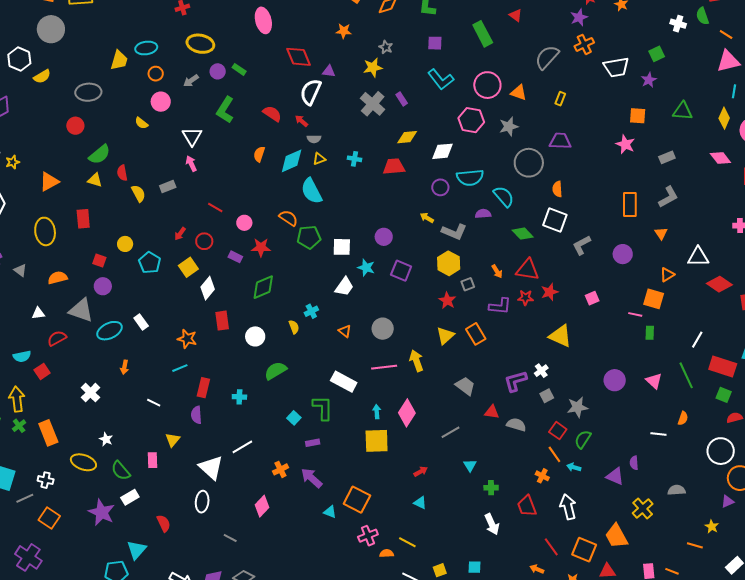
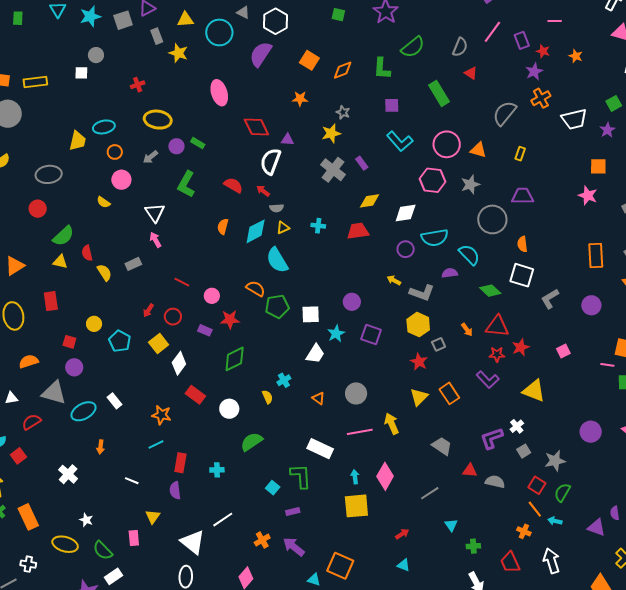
cyan star: (366, 268) -> (336, 334), turned 30
purple L-shape: (500, 306) -> (488, 380), moved, turned 45
red rectangle: (222, 321) -> (195, 395), turned -42

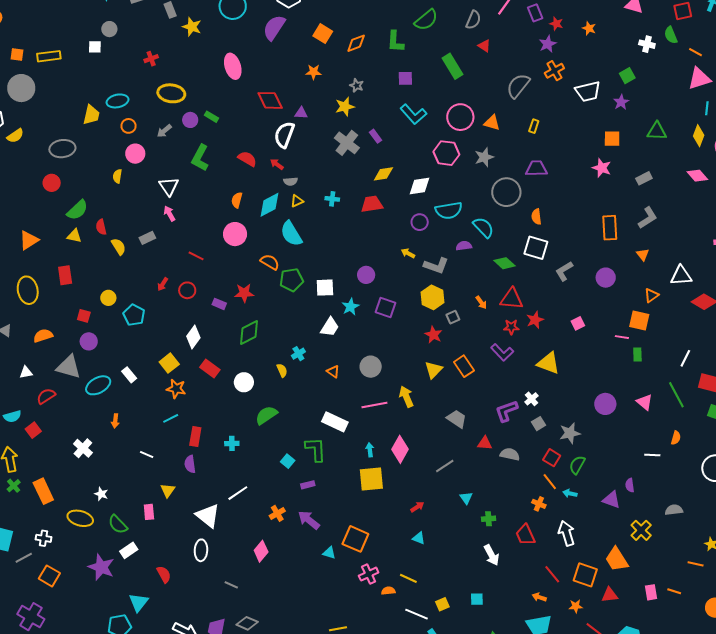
yellow semicircle: (103, 202) -> (117, 176), turned 64
pink circle: (212, 296) -> (235, 234), moved, size x1.5
yellow square: (159, 343) -> (169, 363), moved

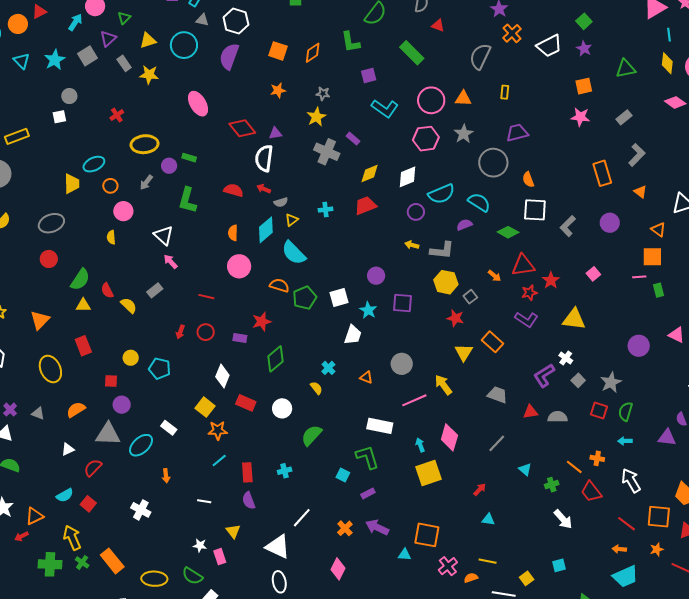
orange triangle: (651, 295) -> (658, 229), turned -35
orange line: (550, 482) -> (574, 467), moved
white star: (101, 494) -> (200, 545), moved

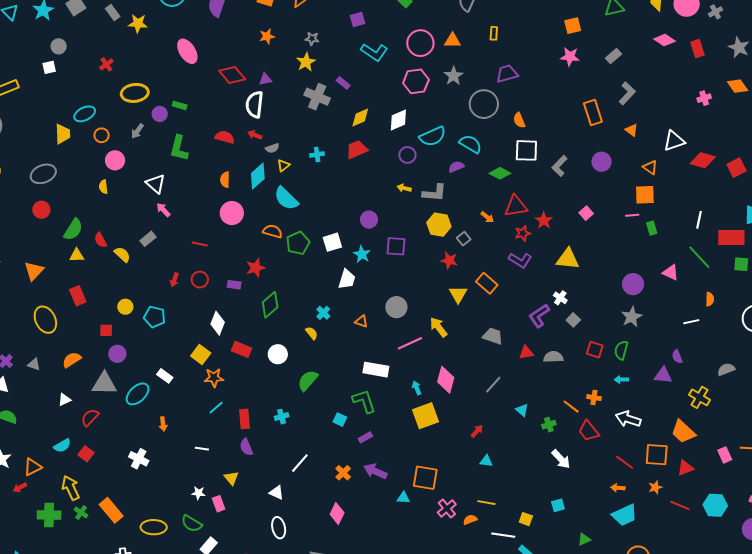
gray star: (611, 382) -> (632, 317), moved
white arrow: (631, 480) -> (628, 419), turned -40
white triangle: (278, 547) -> (277, 493), size x0.6
yellow square: (527, 578) -> (526, 519), turned -32

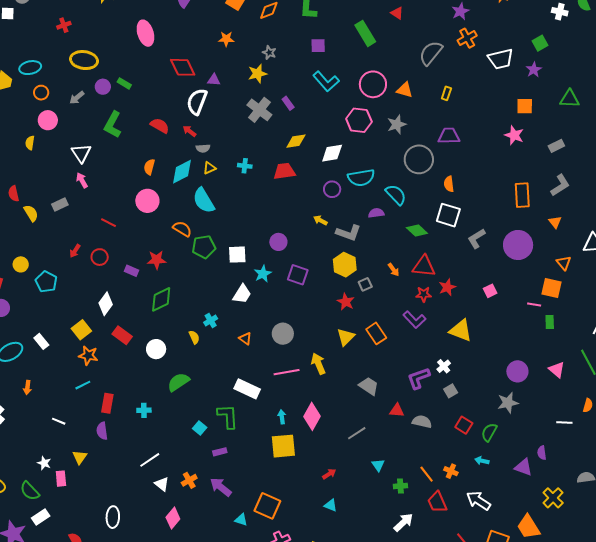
purple circle: (602, 162) -> (518, 245), size x1.5
white arrow: (561, 459) -> (403, 522), turned -105
white triangle: (277, 493) -> (162, 484), moved

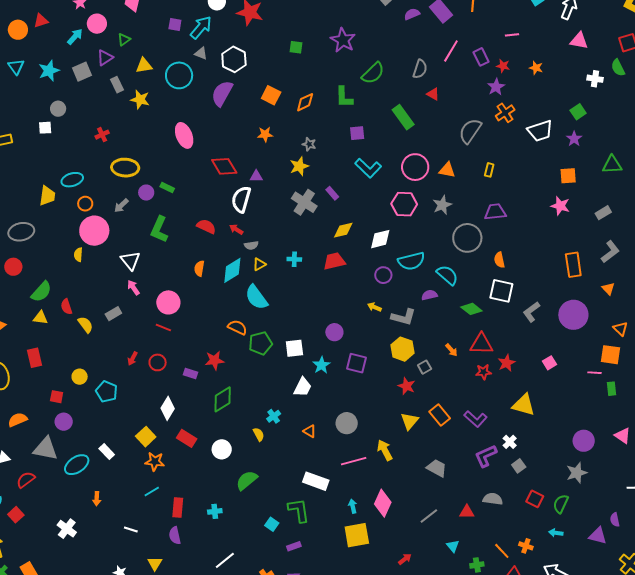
pink circle: (48, 120) -> (94, 231), size x1.5
pink circle: (147, 201) -> (168, 302), moved
purple L-shape: (414, 320) -> (476, 419), moved
red triangle: (397, 410) -> (467, 512), moved

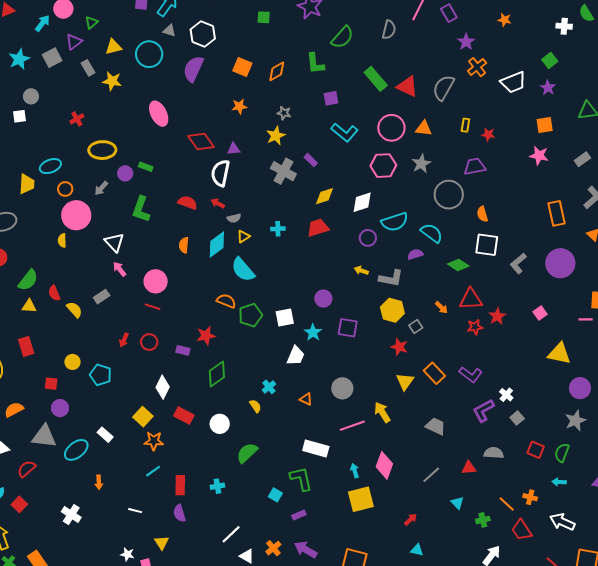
red star: (503, 66) -> (488, 134), moved
red triangle: (433, 94) -> (407, 86), moved, size x1.6
yellow triangle: (524, 405) -> (559, 354), moved

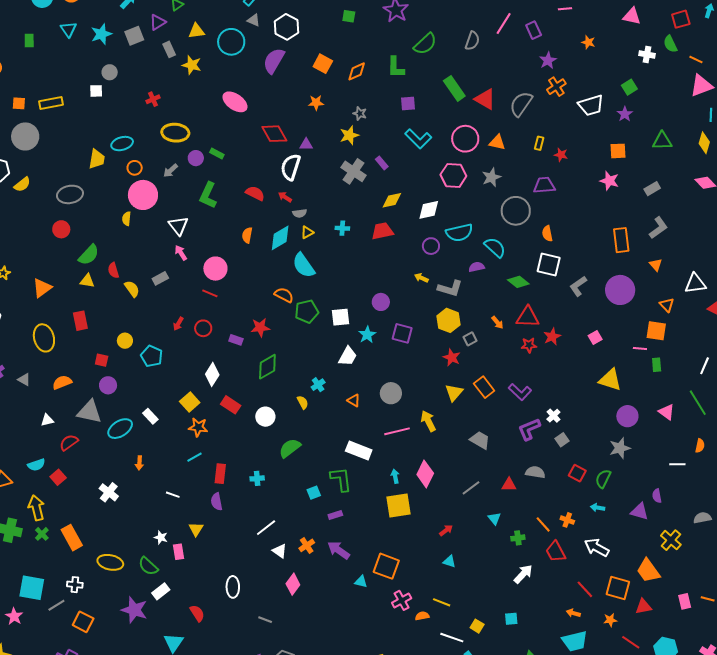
pink ellipse: (159, 114) -> (235, 102), turned -35
cyan square: (275, 495) -> (314, 493), turned 32

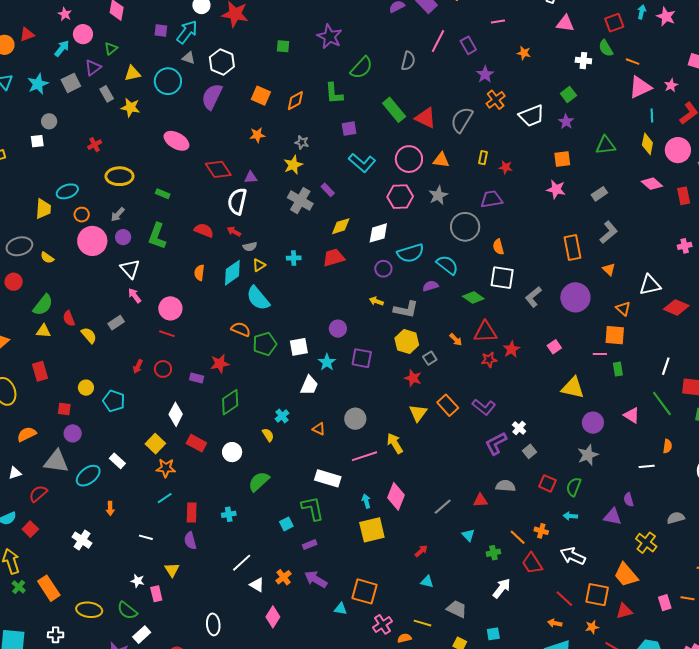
purple circle: (196, 158) -> (123, 237), moved
yellow semicircle: (126, 219) -> (47, 258), moved, turned -56
gray trapezoid: (480, 440) -> (457, 609), moved

